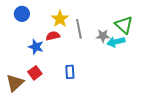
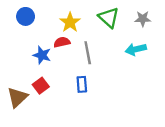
green triangle: (124, 25) -> (109, 18), moved
gray line: (79, 29) -> (88, 53), moved
gray star: (103, 36) -> (143, 19), moved

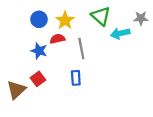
blue circle: (26, 16) -> (39, 19), moved
gray star: (143, 19) -> (141, 18), moved
cyan arrow: (136, 49) -> (120, 33), moved

